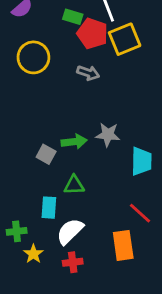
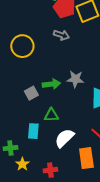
yellow circle: (33, 57) -> (22, 46), moved
gray square: (46, 154) -> (31, 93), turned 32
white semicircle: (70, 231) -> (64, 138), moved

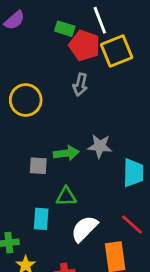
gray arrow: (61, 35) -> (80, 85), turned 84
gray square: (31, 93) -> (38, 166), turned 32

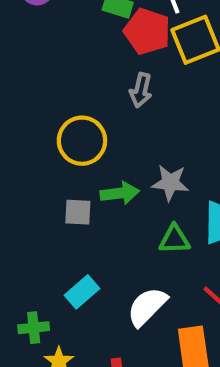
yellow circle: (26, 100) -> (82, 141), moved
green triangle: (66, 197) -> (174, 239), moved
cyan rectangle: (41, 219) -> (82, 292), turned 45

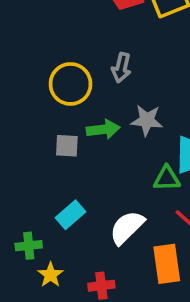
gray arrow: (141, 90) -> (121, 68), moved
green triangle: (174, 239) -> (167, 178), moved

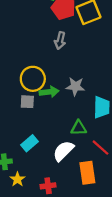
gray arrow: (121, 68) -> (60, 41), moved
yellow circle: (70, 84) -> (33, 79), moved
green triangle: (167, 178) -> (79, 128), moved

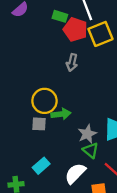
gray star: (75, 86) -> (87, 134), moved, turned -30
green triangle: (79, 128) -> (91, 150), turned 42

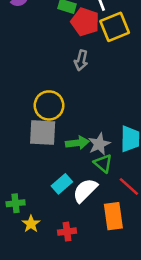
green arrow: (61, 114) -> (77, 143), moved
gray square: (39, 124) -> (43, 132), size x1.6
cyan rectangle: (41, 166) -> (62, 184), moved

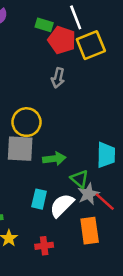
gray star: (99, 144) -> (88, 194), moved
cyan rectangle: (62, 184) -> (39, 199), turned -36

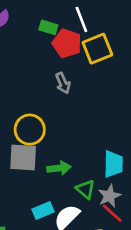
gray arrow: (58, 78) -> (63, 83), turned -36
gray star: (88, 194) -> (109, 196), moved
cyan rectangle: (39, 199) -> (43, 211), turned 54

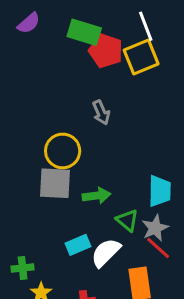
white line: (81, 19) -> (146, 26), moved
green rectangle: (48, 27) -> (84, 32), size x1.5
gray arrow: (63, 83) -> (101, 112), moved

